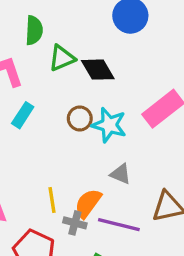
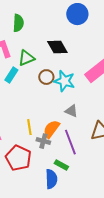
green triangle: (62, 58) -> (26, 58), moved
purple line: (119, 225) -> (70, 142), turned 55

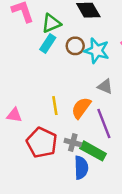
cyan rectangle: (11, 75) -> (48, 43), moved
gray cross: (43, 141) -> (73, 143), moved
green rectangle: (61, 165) -> (93, 151), size x1.5

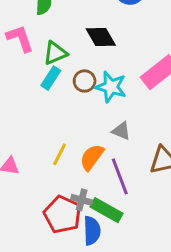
yellow line: (55, 106) -> (60, 154), turned 36
red pentagon: (42, 143) -> (63, 214), moved

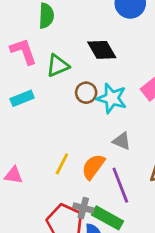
cyan rectangle: (51, 78) -> (22, 98), moved, turned 35

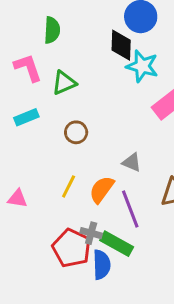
black diamond: (102, 50) -> (121, 45), moved, turned 32
brown circle: (86, 93) -> (76, 132), moved
cyan star: (112, 98) -> (142, 66), moved

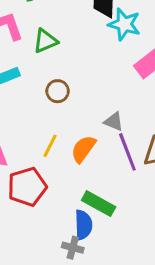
purple line: (130, 209) -> (127, 152), moved
gray cross: (91, 233) -> (73, 248), moved
red pentagon: (72, 248) -> (27, 187), moved, turned 30

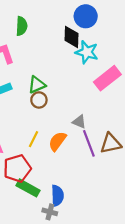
green triangle: (45, 41) -> (37, 85), moved
green rectangle: (99, 204) -> (28, 188), moved

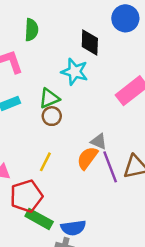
blue circle: (86, 16) -> (125, 18), moved
cyan star: (87, 52) -> (75, 72), moved
orange semicircle: (57, 141) -> (87, 158), moved
blue semicircle: (57, 196) -> (73, 228), turned 84

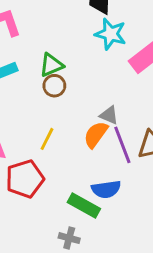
cyan star: (75, 72) -> (111, 34), moved
green rectangle: (39, 219) -> (84, 206), moved
blue semicircle: (73, 228) -> (106, 189), moved

